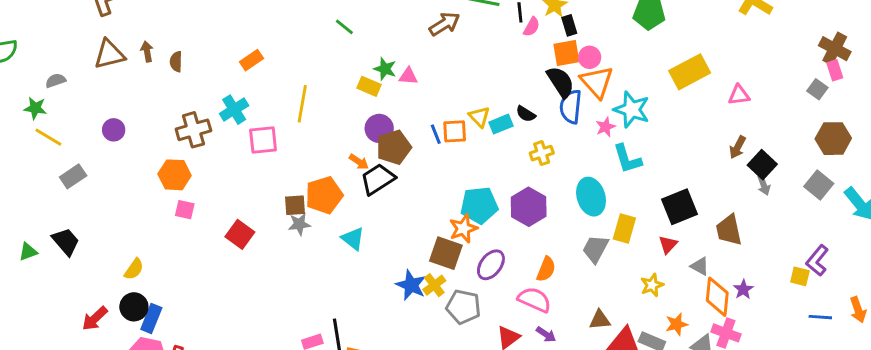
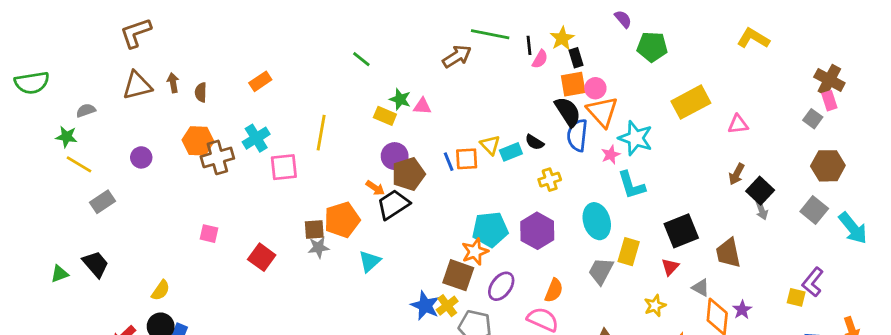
orange rectangle: (251, 60) -> (260, 81), moved
orange hexagon: (175, 175) -> (198, 141), moved
cyan triangle: (353, 239) -> (370, 261), turned 40

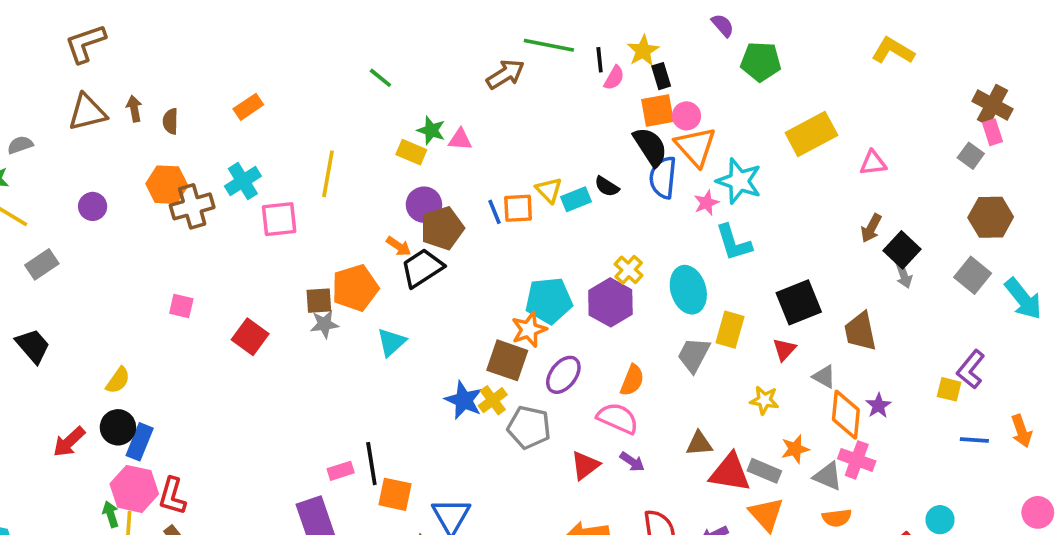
yellow cross: (550, 180) -> (629, 270), moved, turned -30
yellow star: (655, 306) -> (764, 400), turned 30

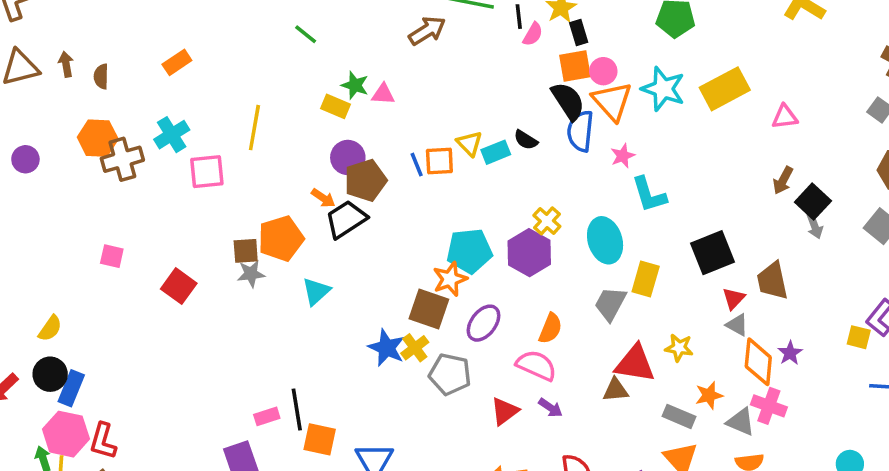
cyan star: (739, 181) -> (663, 89), moved
red triangle: (784, 349) -> (734, 298), moved
red triangle: (730, 473) -> (635, 364), moved

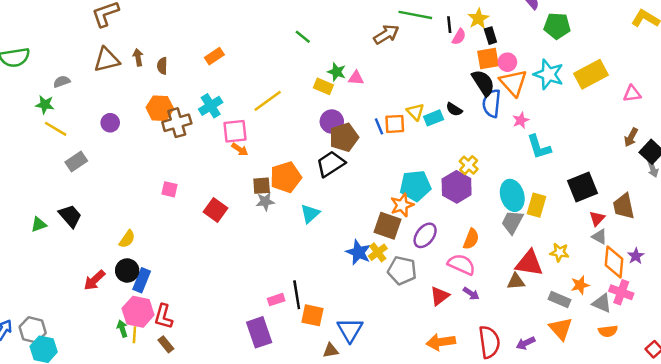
yellow line: (254, 128) -> (268, 101), turned 44
orange arrow: (323, 198) -> (240, 149), moved
cyan ellipse: (605, 240) -> (512, 195), moved

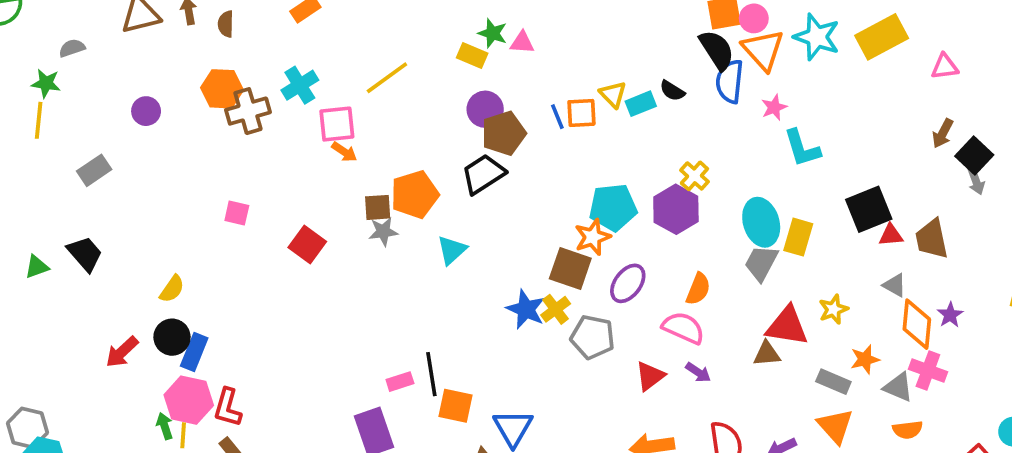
yellow line: (56, 129) -> (39, 120), moved, turned 65
red triangle: (597, 218) -> (891, 235), moved, turned 42
yellow star: (559, 252) -> (833, 309), turned -30

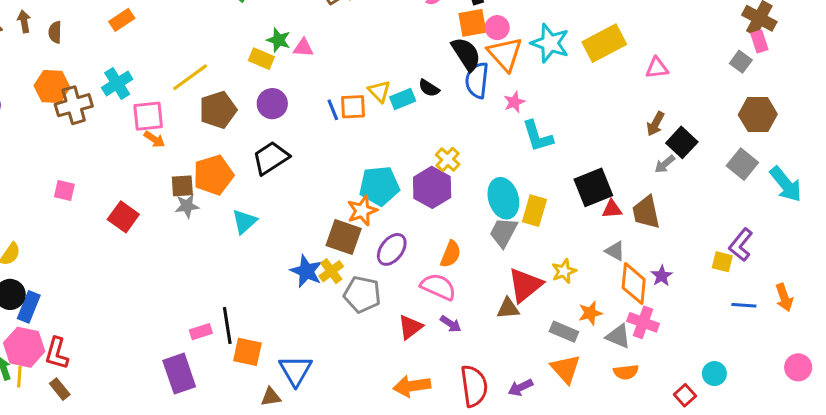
brown pentagon: (504, 133) -> (218, 110), moved
gray arrow: (976, 181) -> (665, 164), moved, turned 70
red triangle: (787, 326) -> (525, 285), turned -48

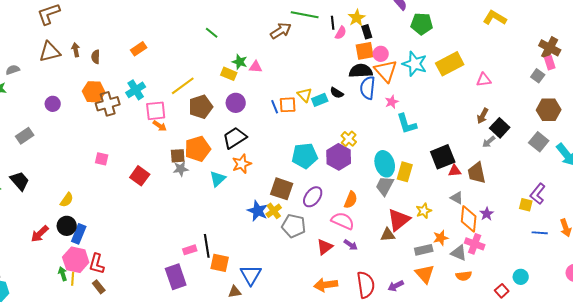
black semicircle: (466, 54) -> (361, 71), turned -60
orange star: (362, 211) -> (242, 164), moved
gray rectangle: (564, 332) -> (424, 250), turned -36

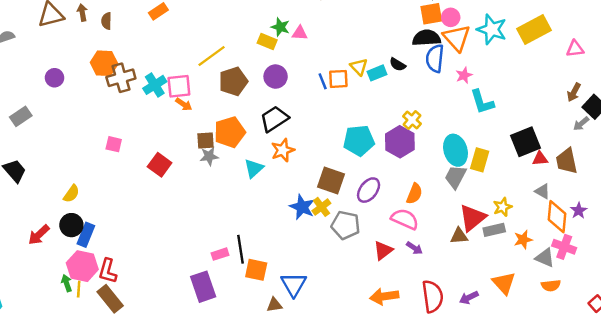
cyan cross: (136, 90) -> (155, 85), moved
gray rectangle: (424, 250) -> (494, 230), moved
brown rectangle: (99, 287) -> (110, 299), size x1.6

